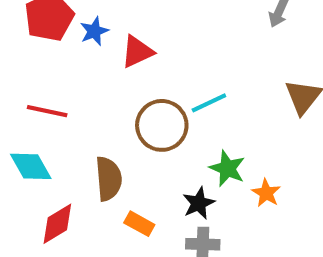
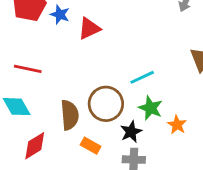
blue star: (94, 31) -> (60, 15), turned -30
cyan line: (209, 103) -> (142, 77), moved
brown circle: (162, 125) -> (106, 104), moved

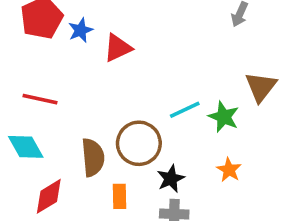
blue star: (60, 15) -> (81, 30), turned 30
green star: (151, 108) -> (224, 117), moved
orange rectangle: (91, 146) -> (119, 196), turned 60

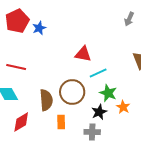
red triangle: (118, 48) -> (83, 54), moved, turned 36
green star: (224, 117) -> (108, 93), moved
black star: (171, 179) -> (99, 112), moved

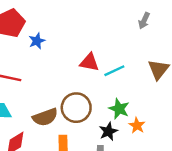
blue star: (39, 28) -> (37, 41), moved
cyan line: (98, 73) -> (114, 71), moved
brown semicircle: (46, 100) -> (45, 117), turned 75

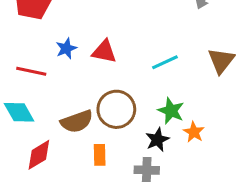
blue star: (37, 41) -> (66, 49), moved
red triangle: (89, 62) -> (104, 52), moved

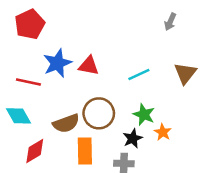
blue star: (66, 49) -> (57, 63), size x1.6
orange rectangle: (100, 155) -> (85, 151), size x1.5

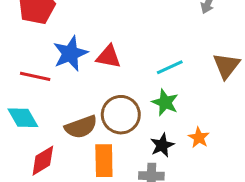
green star: (144, 115) -> (165, 102), moved

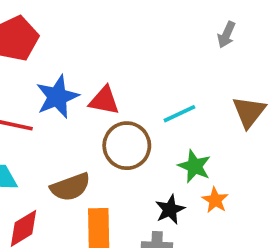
green star: (165, 102) -> (194, 166), moved
brown circle: (121, 115) -> (127, 146), moved

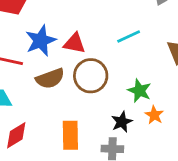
cyan line: (179, 114) -> (129, 37), moved
brown semicircle: (70, 187) -> (50, 78), moved

